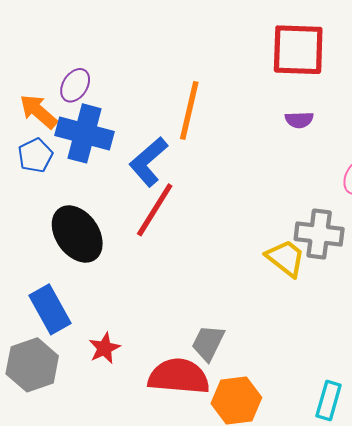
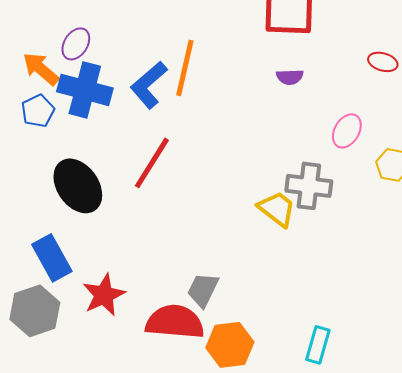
blue L-shape: (148, 162) -> (149, 85), moved
red star: (104, 348) -> (104, 295), size x1.4

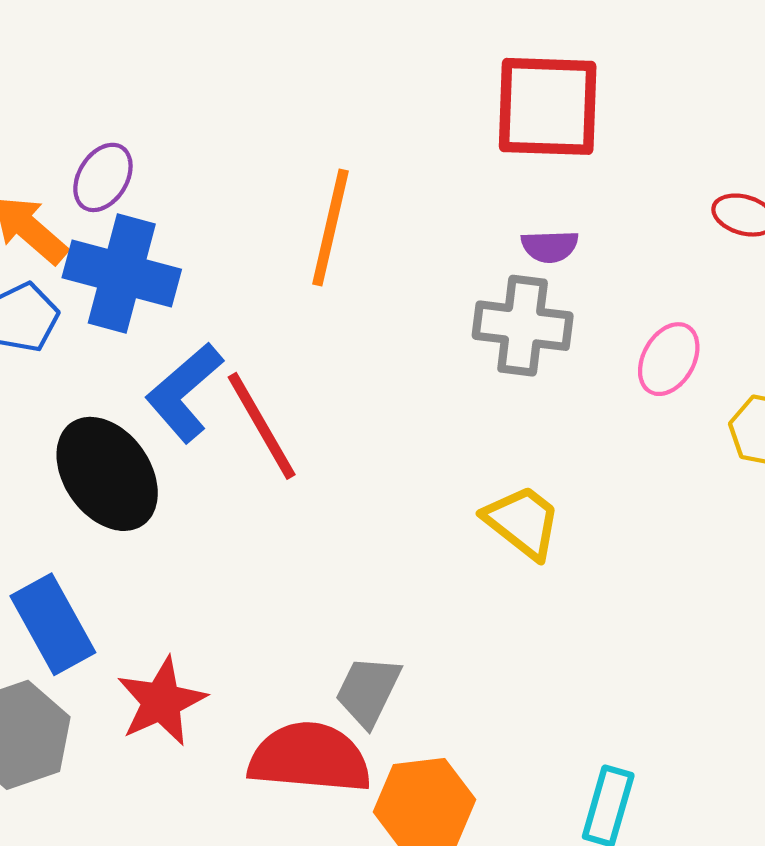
blue L-shape: (149, 85) -> (184, 392), moved
red line: (152, 163) -> (262, 426), turned -62
gray cross: (309, 186) -> (523, 326), moved

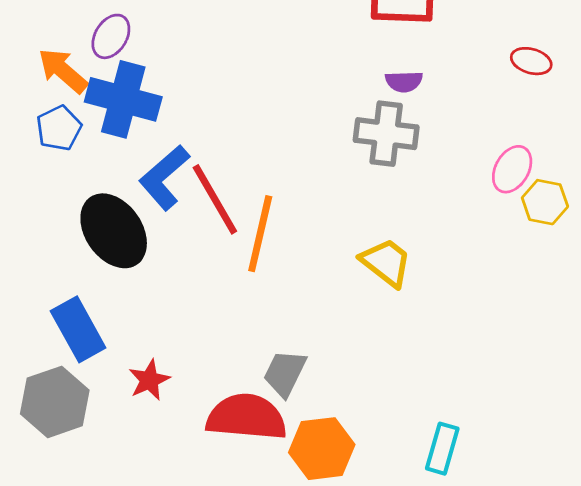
orange line: (331, 228) -> (260, 234), moved
pink ellipse: (669, 359) -> (512, 169), moved
red star: (161, 701) -> (149, 380), size x0.7

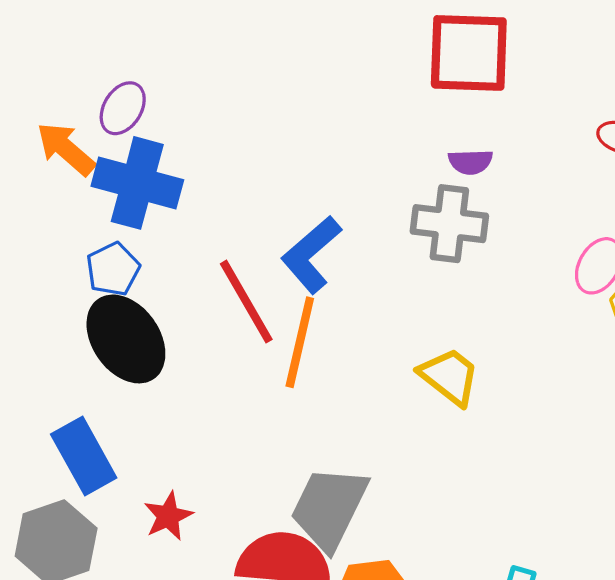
blue pentagon: (59, 128) -> (113, 269), moved
blue L-shape: (164, 177) -> (311, 254), moved
gray trapezoid: (285, 373) -> (329, 508), size x1.5

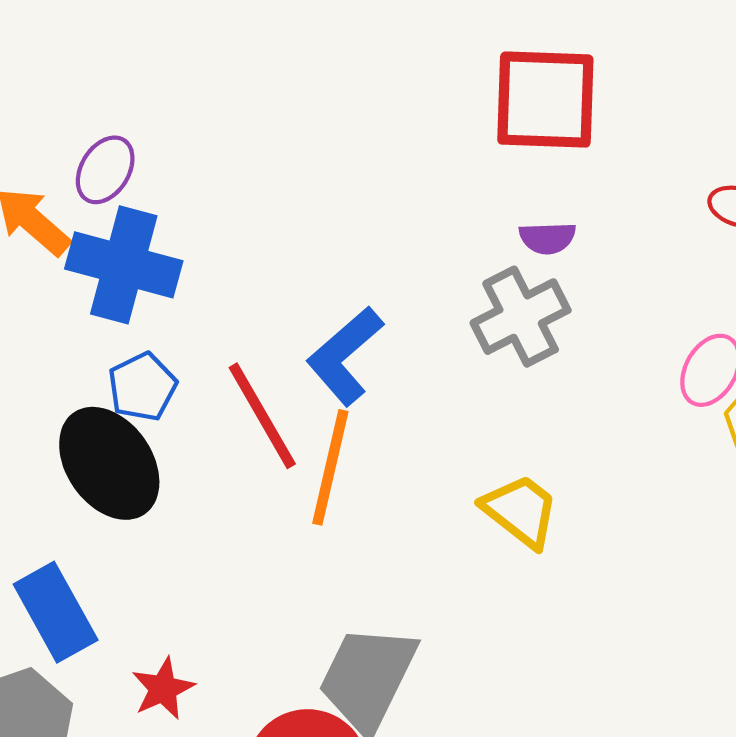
gray cross: (449, 224) -> (521, 317), turned -34
blue pentagon: (113, 269) -> (142, 387), moved

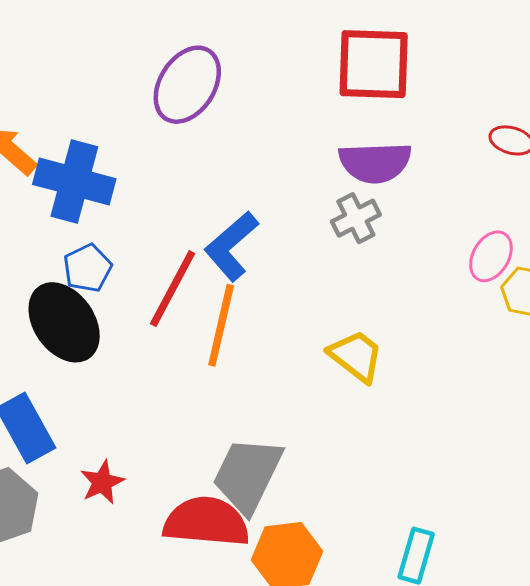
purple ellipse: (105, 170) -> (187, 85), moved, size x1.6
purple semicircle: (547, 238) -> (375, 162), size x1.8
gray cross: (521, 317) -> (356, 218), size x0.7
red line: (262, 416) -> (173, 289), turned 58

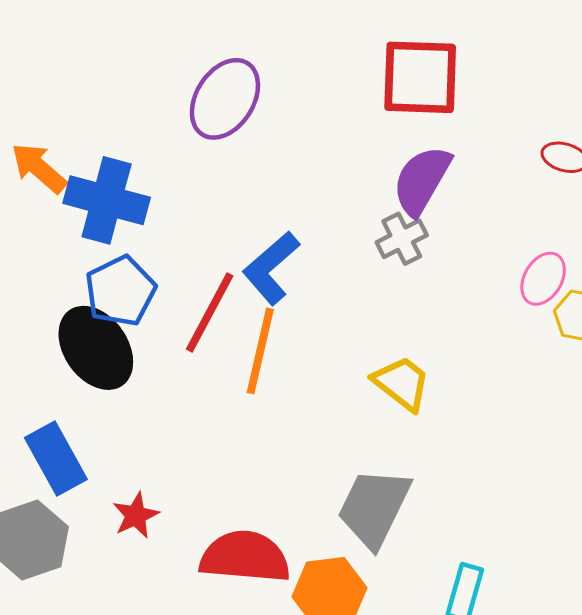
purple semicircle: (375, 162) -> (422, 180), turned 122
blue pentagon: (88, 268) -> (120, 291), size x1.4
gray trapezoid: (247, 475) -> (374, 508), moved

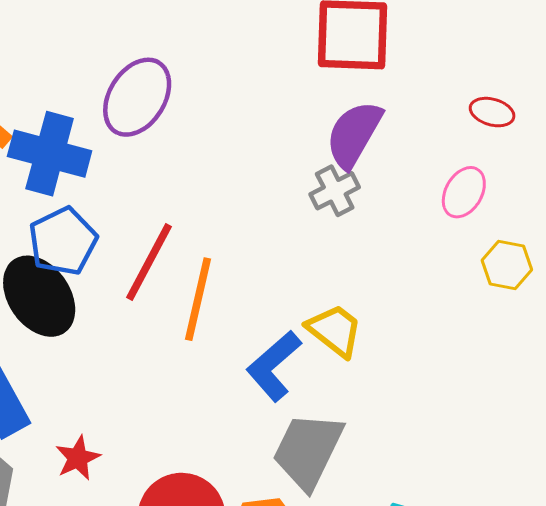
purple ellipse: (225, 99) -> (137, 97), moved
blue L-shape: (271, 268) -> (274, 366), moved
pink ellipse: (543, 279) -> (464, 192), moved

